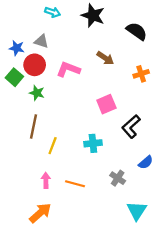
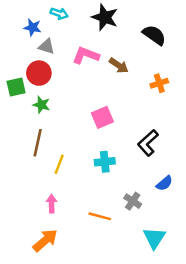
blue star: (17, 48) -> (33, 27), moved
pink L-shape: (68, 69) -> (86, 55), moved
green square: (14, 77) -> (16, 87), turned 36
pink square: (106, 104) -> (102, 117), moved
orange line: (75, 184) -> (100, 216), moved

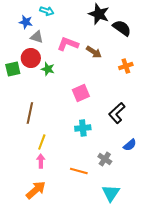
black star: (105, 17) -> (99, 14), moved
green star: (41, 105) -> (48, 69), moved
yellow line: (59, 164) -> (42, 142), moved
cyan triangle: (154, 238) -> (111, 193), moved

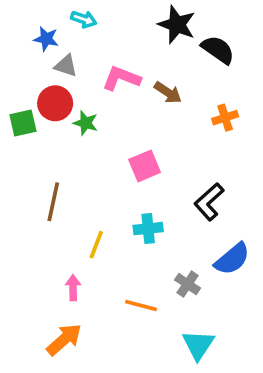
yellow line: (42, 142) -> (96, 245), moved
blue semicircle: (130, 145) -> (232, 259), size x1.5

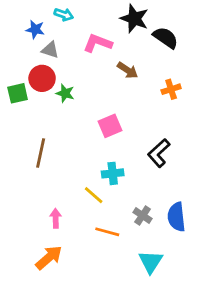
pink L-shape: (121, 78) -> (98, 43), moved
yellow line: (96, 245) -> (94, 195), moved, turned -70
blue semicircle: (232, 259) -> (176, 217), moved, turned 124

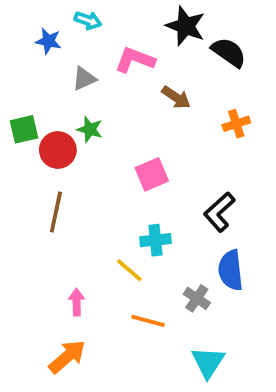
gray triangle: (50, 50) -> (84, 79), moved, turned -42
red circle: (42, 78) -> (58, 150), moved
blue semicircle: (176, 217) -> (231, 270), moved

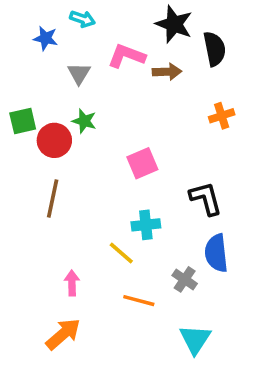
black semicircle: (229, 52) -> (215, 49), turned 44
gray triangle: (84, 79) -> (79, 73), turned -35
brown arrow: (176, 97) -> (167, 72), moved, turned -36
black L-shape: (219, 212) -> (206, 198), turned 117

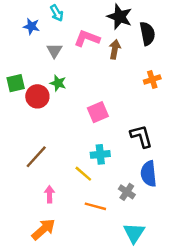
cyan arrow: (83, 19) -> (57, 13), turned 42
brown arrow: (167, 72) -> (115, 49), turned -78
brown line: (53, 198) -> (36, 157), moved, turned 30

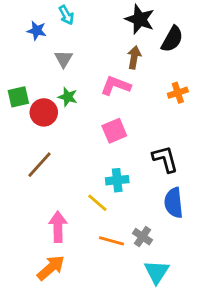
black semicircle: (147, 34) -> (172, 39), turned 40
pink L-shape: (87, 38) -> (116, 86), moved
brown line: (36, 157) -> (40, 165), moved
gray cross: (127, 192) -> (143, 237), moved
pink arrow: (50, 194) -> (58, 227), size x1.5

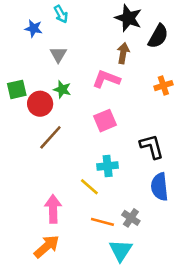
brown line: (40, 165) -> (50, 137), moved
cyan triangle: (157, 272) -> (121, 250), moved

